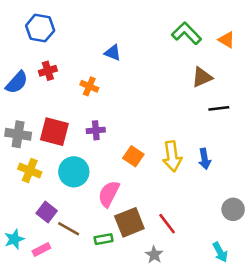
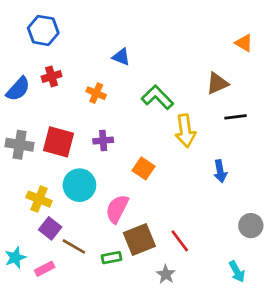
green L-shape: (186, 33) -> (157, 97), moved
yellow arrow: (172, 156) -> (185, 131), moved
yellow cross: (30, 171) -> (39, 199), moved

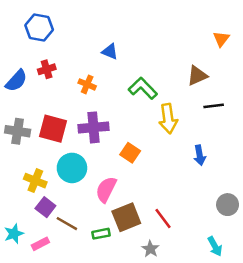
orange triangle: (244, 43) -> (221, 39), turned 36
purple cross: (103, 141) -> (93, 127), size x1.6

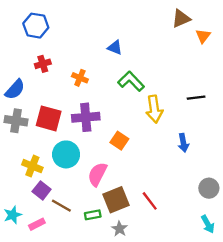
blue triangle: (110, 52) -> (115, 48), moved
brown triangle: (197, 76) -> (181, 19), moved
blue semicircle: (16, 81) -> (15, 89), moved
cyan arrow: (215, 246) -> (208, 224), moved
gray star: (150, 249) -> (119, 229), moved

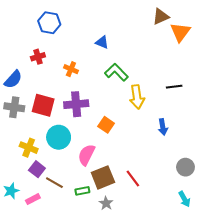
blue hexagon: (36, 26) -> (49, 23), moved
orange triangle: (203, 36) -> (180, 32), size x1.5

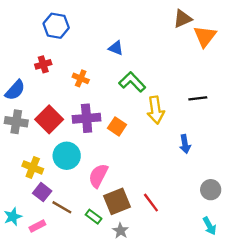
red square: (43, 105) -> (49, 119), turned 30
orange square: (106, 125) -> (117, 126), moved
green rectangle: (82, 191) -> (94, 217), turned 48

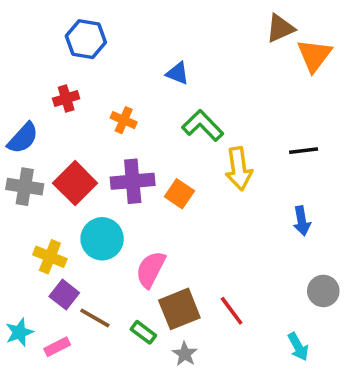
blue arrow: (185, 144) -> (302, 221), moved
cyan arrow: (210, 226) -> (298, 347), moved

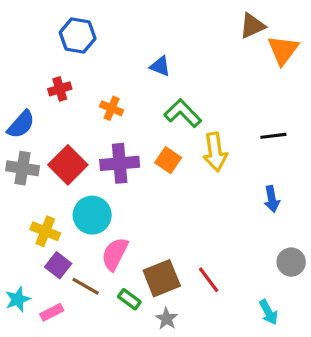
orange square: (179, 194) -> (168, 160), moved
pink semicircle: (151, 269) -> (115, 254), moved

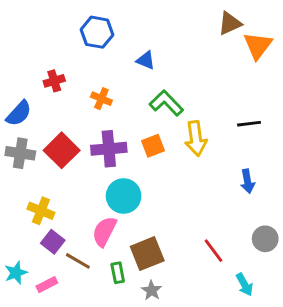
blue hexagon: (78, 36) -> (97, 32), moved
orange square: (168, 160) -> (153, 146), turned 35
cyan circle: (92, 215) -> (124, 196), moved
red line: (209, 280) -> (214, 251), moved
green rectangle: (129, 299) -> (118, 273), turned 42

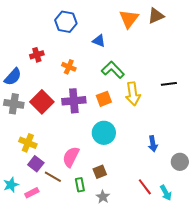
orange triangle: (258, 46) -> (129, 19), moved
blue arrow: (247, 181) -> (153, 144), moved
cyan circle: (124, 196) -> (104, 133), moved
red line: (214, 251) -> (145, 187), moved
brown square: (147, 254) -> (100, 172), size x0.6

